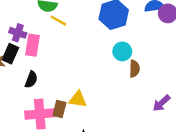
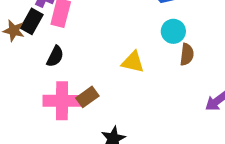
yellow triangle: (78, 99) -> (133, 62), moved
brown rectangle: (59, 109) -> (87, 97), turned 35

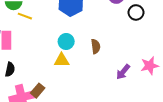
cyan circle: (173, 31) -> (66, 41), moved

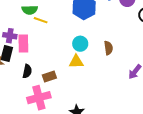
brown rectangle: (38, 91) -> (49, 76), moved, turned 32

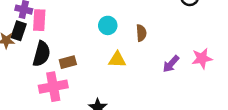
yellow triangle: (76, 62) -> (117, 60), moved
black semicircle: (27, 71) -> (42, 54), size x1.5

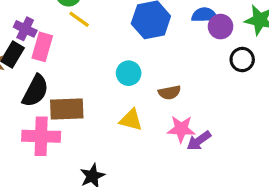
brown semicircle: (141, 33) -> (169, 92), turned 70
pink star: (202, 58) -> (181, 129), moved
brown rectangle: (68, 62) -> (67, 109), size x1.5

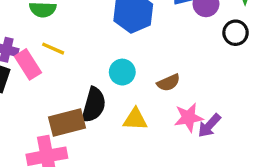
yellow line: (79, 19) -> (53, 49), moved
pink rectangle: (42, 47) -> (28, 64), turned -36
black semicircle: (35, 91) -> (94, 105), moved

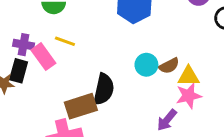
cyan circle: (122, 72) -> (146, 65), moved
yellow triangle: (135, 119) -> (189, 76), moved
purple arrow: (209, 126) -> (167, 120), moved

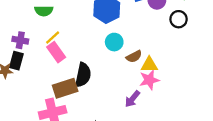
yellow line: (65, 41) -> (53, 38), turned -63
pink rectangle: (43, 57) -> (56, 52), moved
cyan circle: (146, 65) -> (114, 42), moved

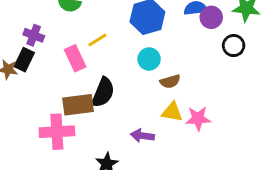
yellow line: (53, 38) -> (97, 40), moved
yellow triangle: (149, 65) -> (172, 112), moved
pink star: (149, 80) -> (198, 118), moved
purple arrow: (132, 99) -> (142, 136), moved, turned 48

